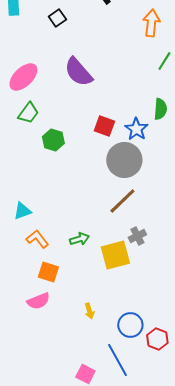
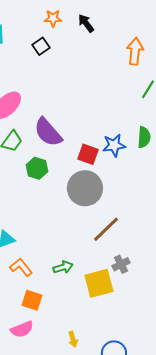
purple semicircle: (78, 72) -> (48, 132), moved
blue star: (136, 129) -> (114, 145), moved, turned 30
gray circle: (124, 160) -> (85, 188), moved

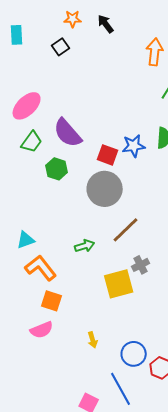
orange L-shape: (21, 267) -> (41, 268), size x1.4
green arrow: (63, 267) -> (85, 246), moved

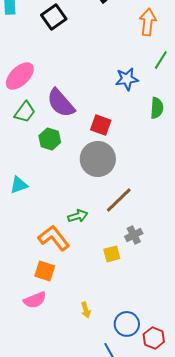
black square: (61, 47) -> (54, 17), size x1.4
blue star: (134, 146) -> (127, 79), moved
cyan triangle: (26, 240) -> (19, 185), moved
orange L-shape: (41, 268) -> (54, 238), moved
yellow square: (119, 284) -> (112, 254), size x0.6

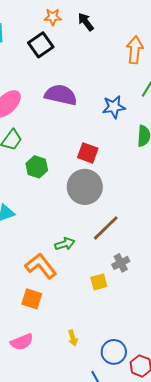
purple semicircle: (61, 103) -> (61, 95), moved, turned 144
pink semicircle: (35, 300) -> (22, 342), moved

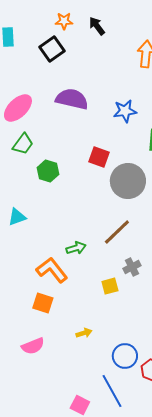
gray circle: (85, 187) -> (128, 181), moved
yellow arrow: (73, 338) -> (84, 333), moved, turned -91

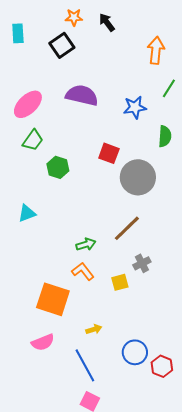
orange L-shape: (52, 270) -> (83, 271), moved, size x0.7
orange square: (43, 303) -> (53, 299), size x1.6
blue line: (112, 391) -> (85, 365), moved

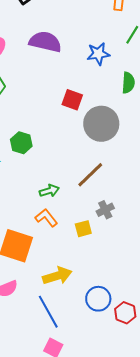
green hexagon: (58, 167) -> (21, 143), moved
yellow arrow: (94, 329) -> (57, 276), size x1.8

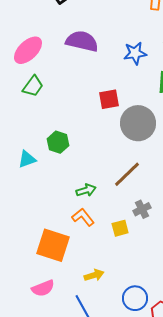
red square: (72, 100) -> (109, 99), turned -30
yellow arrow: (57, 276) -> (94, 275), size x0.7

